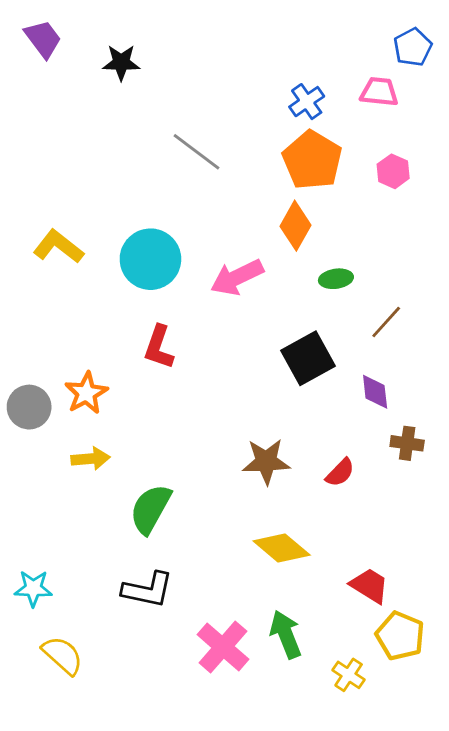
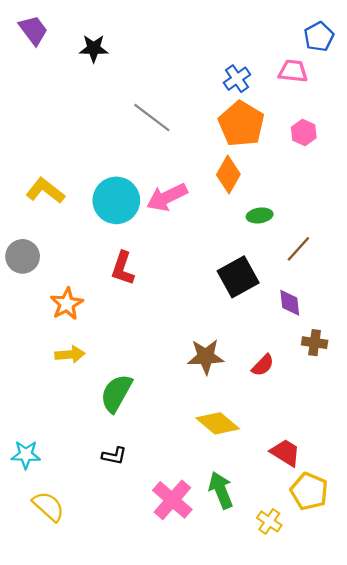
pink arrow: (237, 277) -> (167, 197), moved
gray circle: (29, 407) -> (23, 256), moved
black L-shape: (148, 590) -> (114, 456), size x0.6

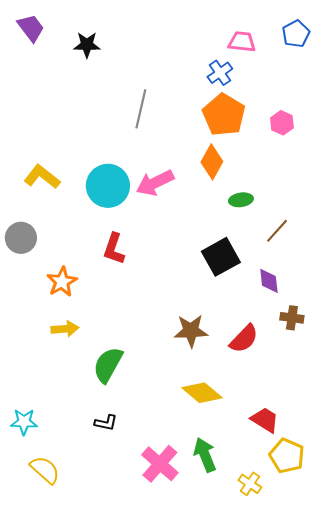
pink trapezoid: (293, 71) -> (242, 42), moved
gray line: (152, 117) -> (141, 109), turned 66
red semicircle: (263, 365) -> (244, 339), size x1.4

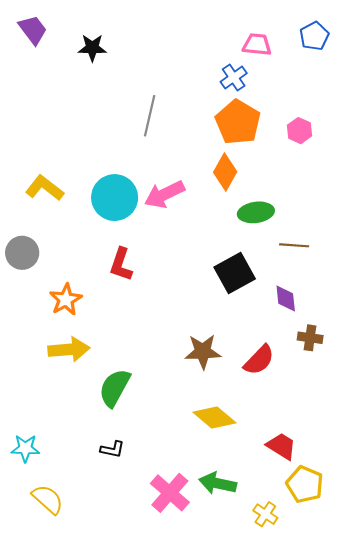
green ellipse: (241, 200) -> (256, 212), size x1.4
brown line: (277, 231) -> (294, 245), turned 52
yellow arrow: (65, 329) -> (69, 349), size x1.4
green arrow: (205, 455) -> (218, 483), turned -56

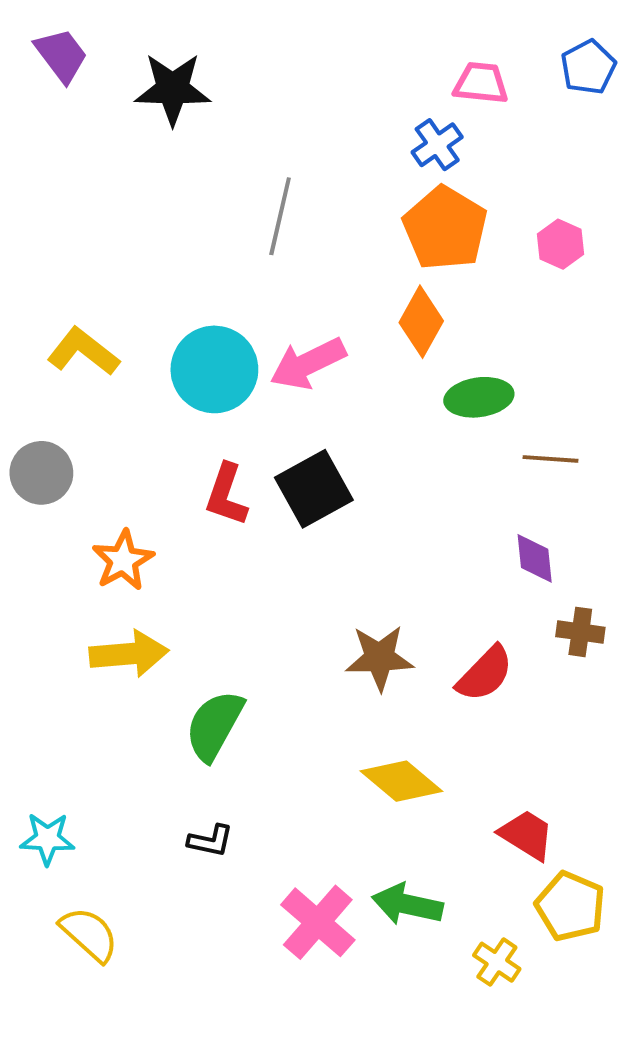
black star: (92, 48) -> (173, 89), size x1.4
black square: (235, 273) -> (314, 489), moved

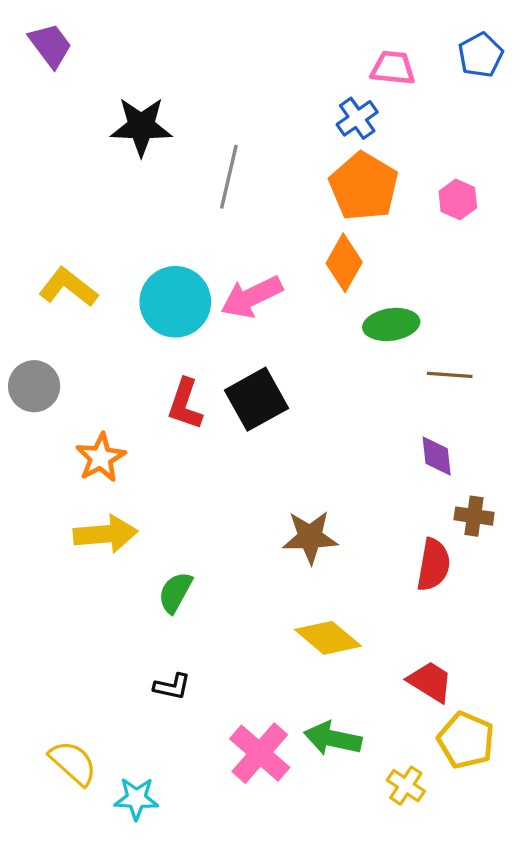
black star: (173, 89) -> (141, 126), moved
red semicircle: (485, 674) -> (433, 565), moved, turned -34
green semicircle: (214, 725) -> (175, 592), size x0.7
cyan star: (47, 839) -> (136, 799), moved

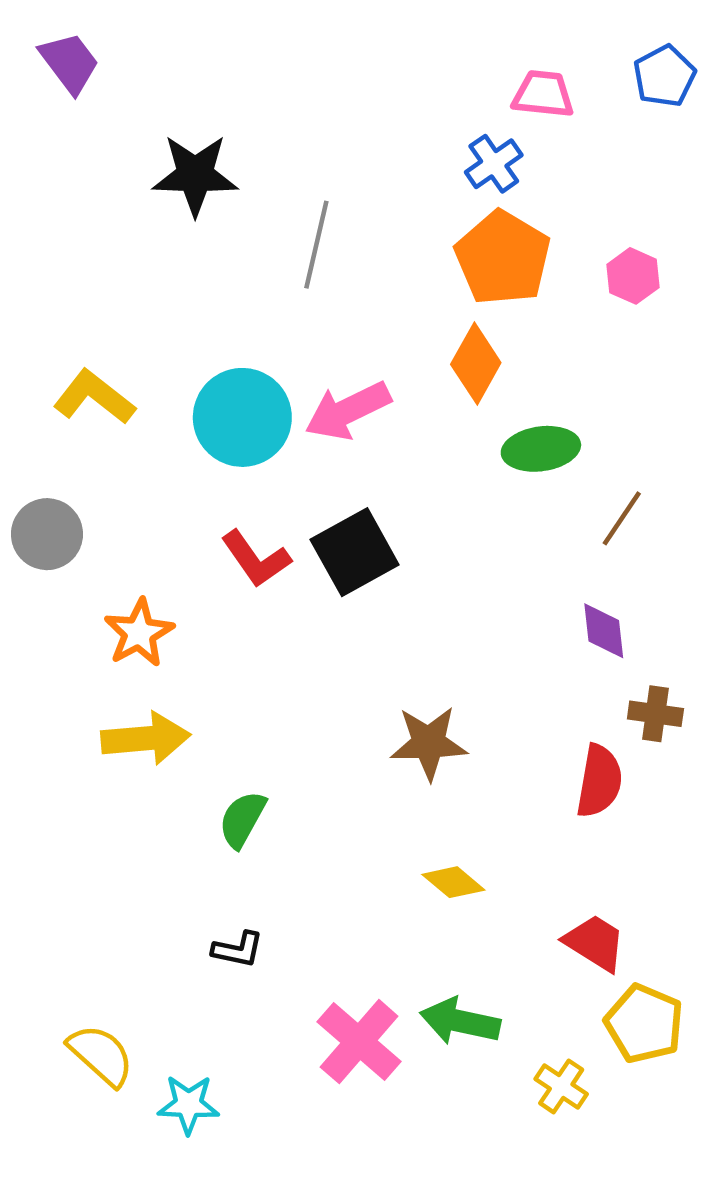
brown line: (450, 375) -> (622, 518), turned -60
red L-shape: (185, 404) -> (256, 559), turned -54
yellow diamond: (328, 638) -> (453, 882), size x0.7

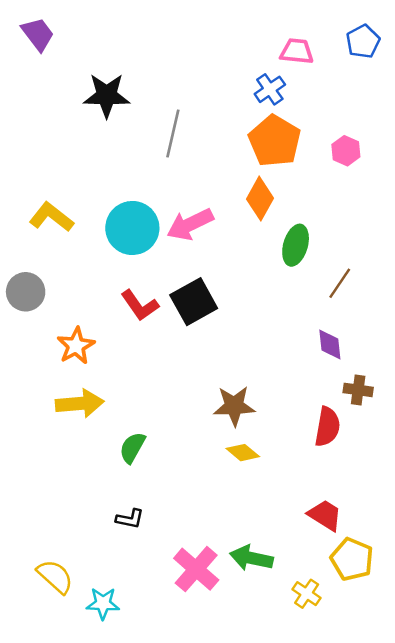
green ellipse: (541, 449) -> (296, 245), turned -66
yellow diamond: (453, 882) -> (243, 453), moved

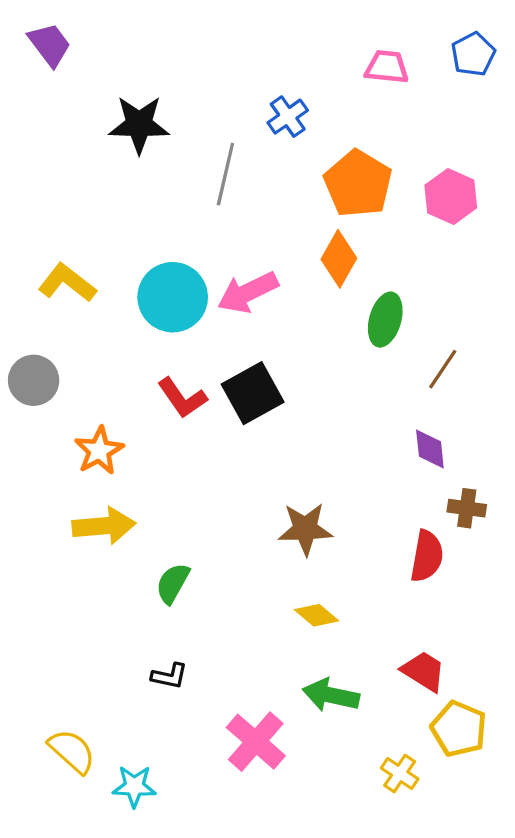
blue cross: (270, 89) -> (288, 117), moved
pink hexagon: (346, 151) -> (451, 196), size x1.4
yellow diamond: (243, 453) -> (317, 615), moved
green arrow: (251, 558) -> (331, 695), moved

